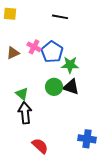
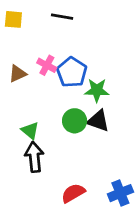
black line: (60, 17) -> (62, 17), moved
blue cross: (87, 139) -> (120, 193), turned -30
red semicircle: (40, 146) -> (73, 193), moved, turned -72

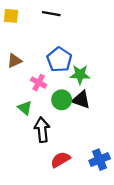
pink cross: (47, 65) -> (39, 83), moved
black arrow: (34, 157) -> (42, 130), moved

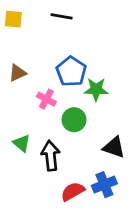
black triangle: (81, 100) -> (114, 147), moved
green triangle: (25, 108) -> (22, 143), moved
blue cross: (100, 160) -> (104, 185), moved

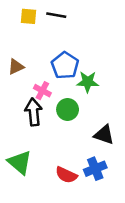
yellow square: (13, 19) -> (29, 16), moved
green triangle: (22, 143) -> (20, 162), moved, size x1.5
black arrow: (51, 156) -> (34, 112), moved
red semicircle: (73, 191) -> (66, 175), turned -125

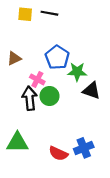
green circle: (68, 109) -> (49, 96), moved
black triangle: (104, 135) -> (91, 90), moved
green triangle: (20, 162) -> (17, 142), turned -40

